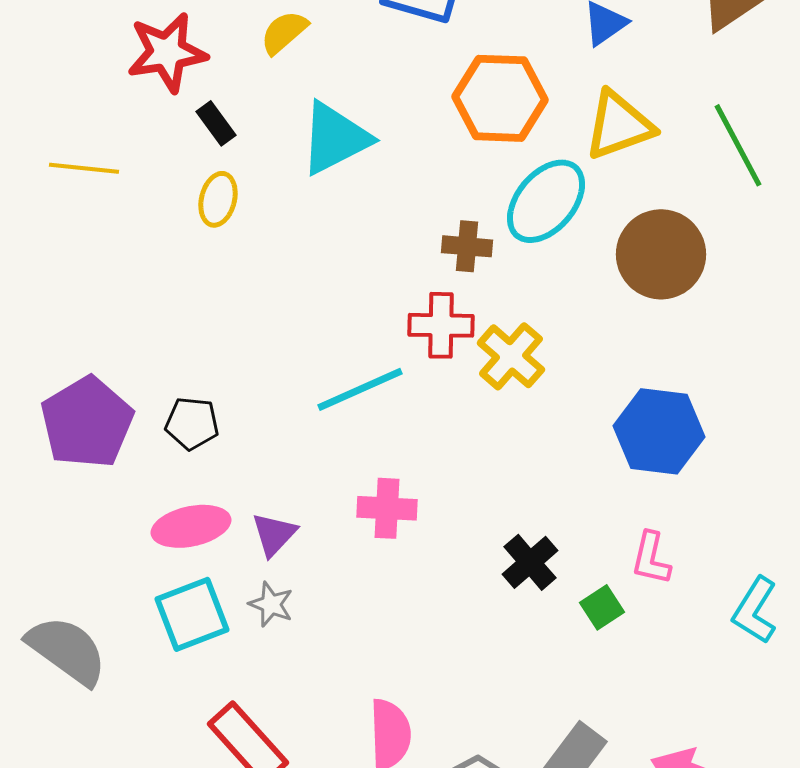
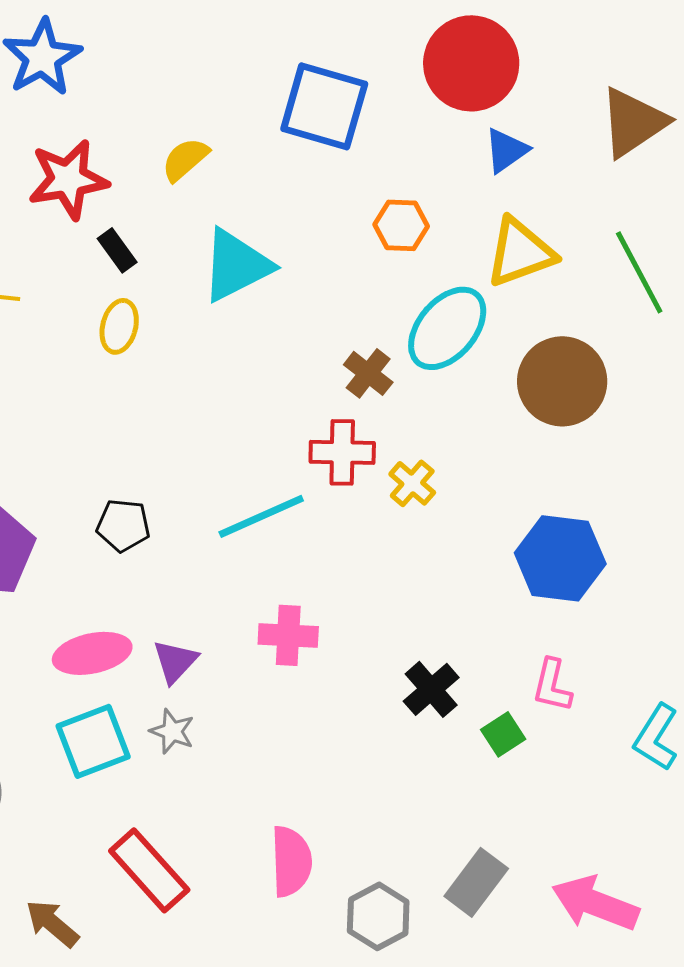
orange hexagon: (500, 98) -> (401, 225), size x0.6
brown cross: (467, 246) -> (368, 373), turned 33
yellow cross: (511, 356) -> (412, 483), size x0.7
black pentagon: (192, 423) -> (123, 525), moved

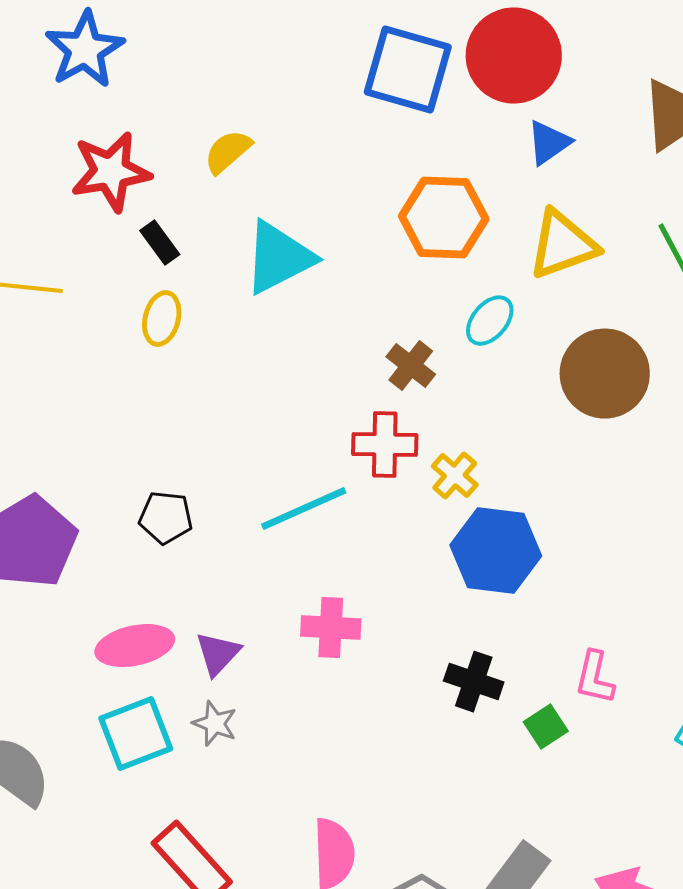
blue square: (324, 106) -> (408, 70), moved
orange hexagon: (401, 225) -> (444, 218), size x1.6
cyan ellipse: (447, 328) -> (490, 321), size x0.6
blue hexagon: (560, 558) -> (496, 551), moved
black cross: (431, 689) -> (474, 682), turned -30

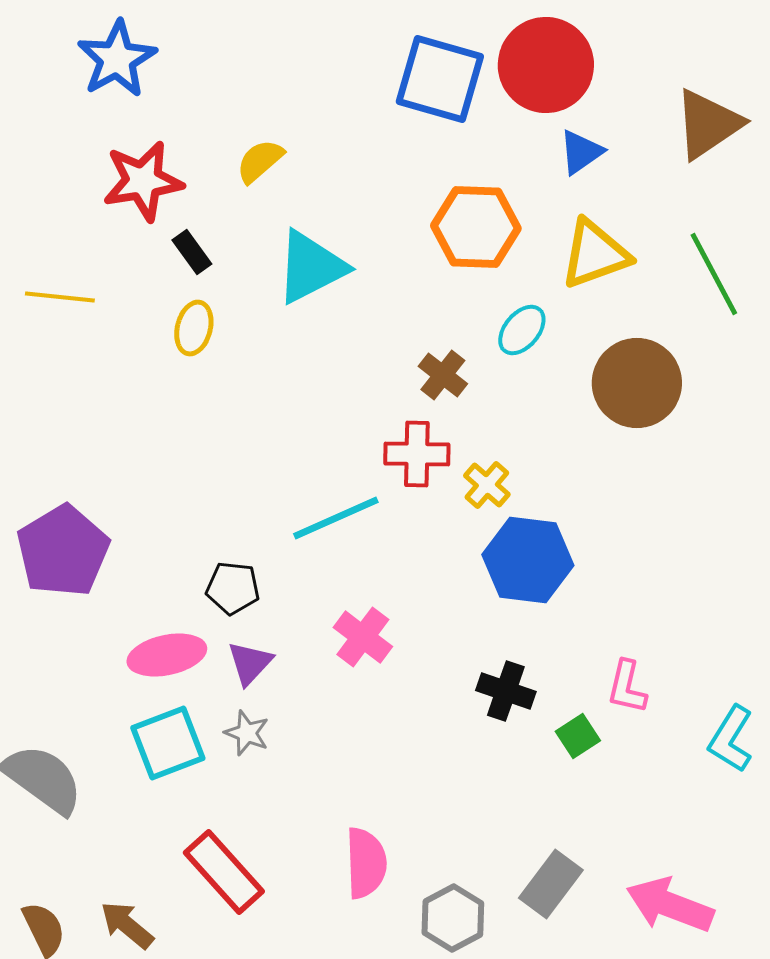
black pentagon: (166, 518) -> (233, 588), moved
pink cross: (331, 628) -> (363, 637), turned 34

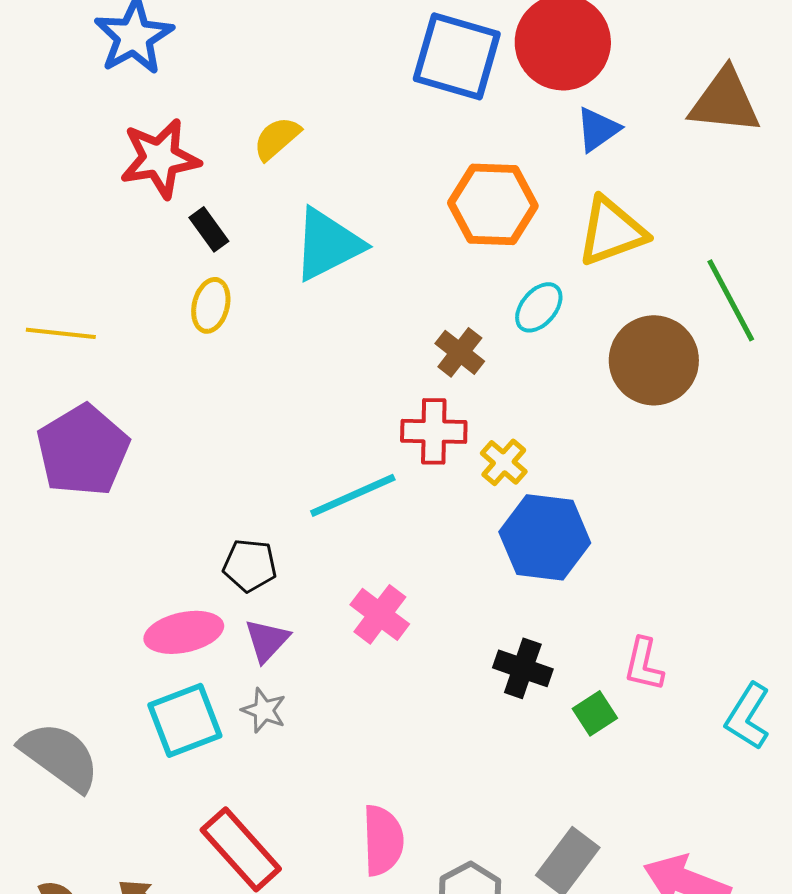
brown triangle: (708, 124) -> (725, 101), turned 40
green line: (714, 274) -> (731, 300), moved
yellow line: (60, 297) -> (61, 333), moved
purple pentagon: (63, 551) -> (83, 450), moved

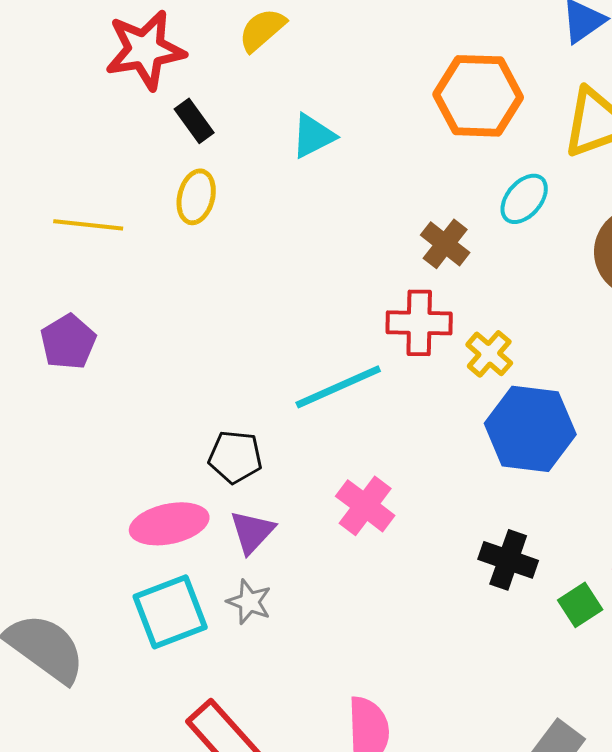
cyan triangle: (328, 244) -> (313, 136), size x0.6
yellow line: (61, 333) -> (88, 225), moved
purple pentagon: (83, 450) -> (68, 342), size x0.6

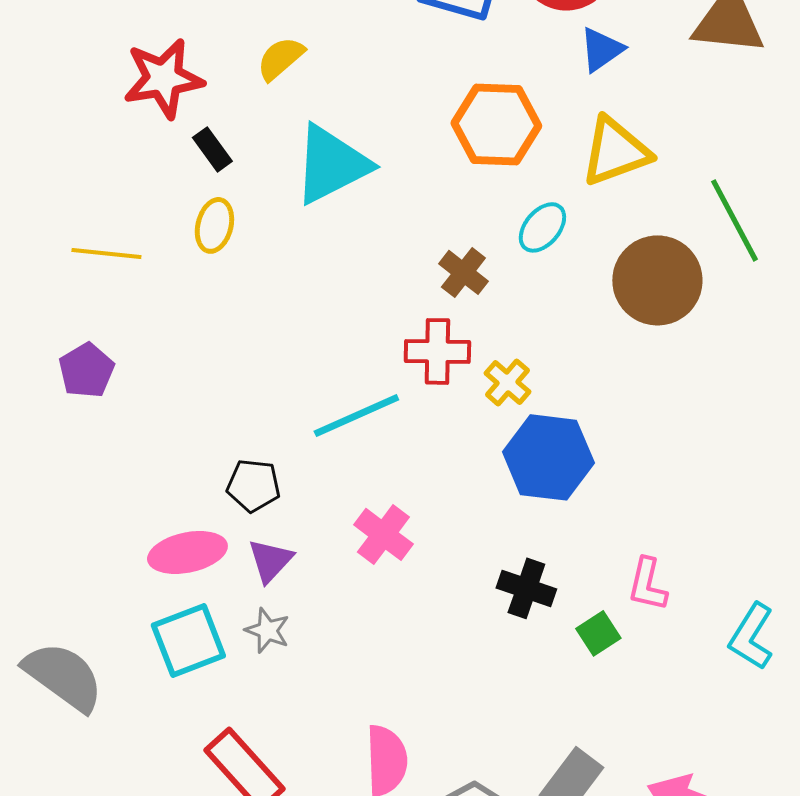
cyan triangle: (313, 136) -> (331, 164), size x1.8

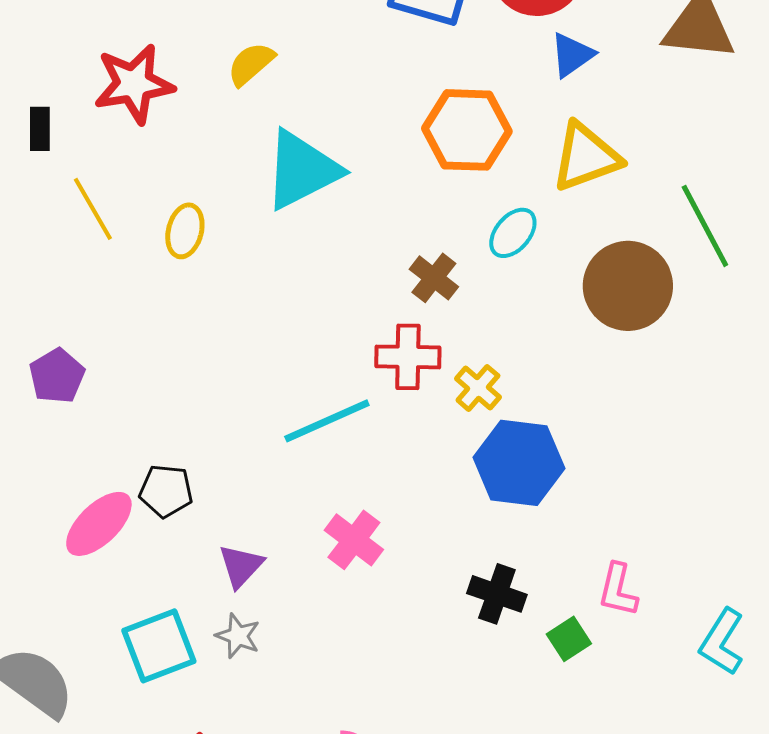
black rectangle: (212, 149) -> (40, 129), moved, turned 36
yellow line: (106, 253) -> (93, 209), moved, turned 54
black pentagon: (253, 485) -> (166, 491), moved
pink ellipse: (187, 552) -> (99, 524), moved, turned -32

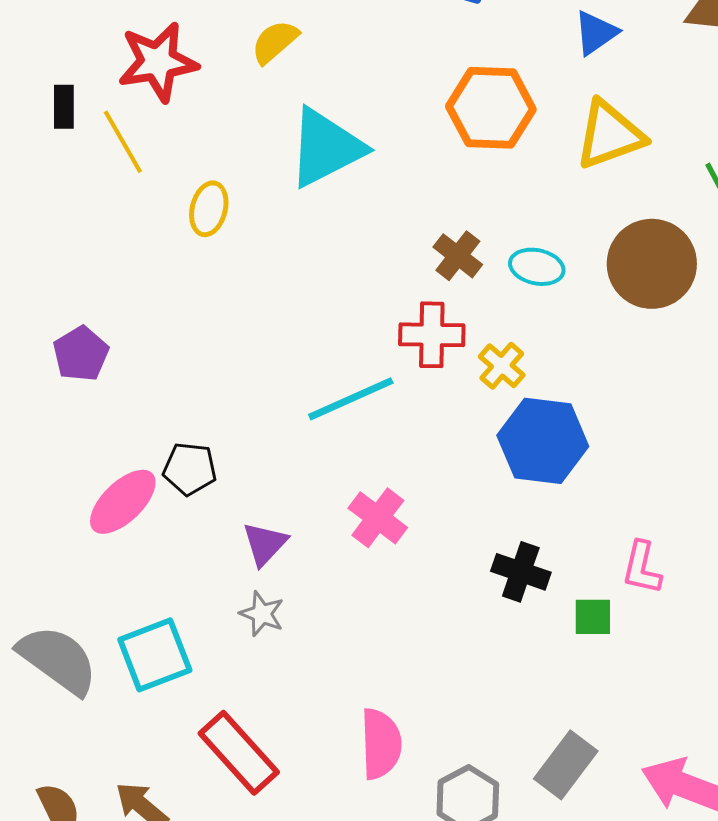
yellow line: (93, 209) -> (123, 142), moved
cyan ellipse: (513, 233) -> (537, 267), moved, turned 62
green square: (569, 639) -> (593, 617), turned 33
cyan square: (159, 646) -> (155, 655), moved

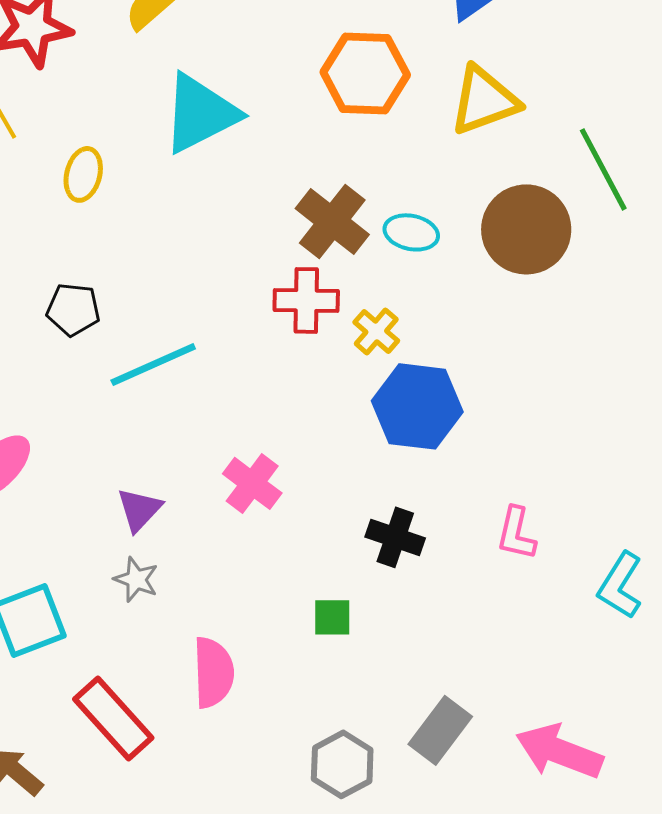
brown cross: (458, 256) -> (332, 221), size x1.5
cyan line: (351, 399) -> (153, 364), moved
black pentagon: (190, 469) -> (73, 309), moved
green square: (593, 617) -> (332, 617), moved
pink semicircle: (381, 744) -> (213, 672), moved

